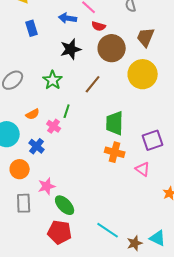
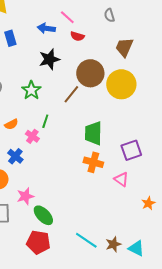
brown circle: (112, 48) -> (90, 73), moved
brown star: (135, 243) -> (113, 244), moved

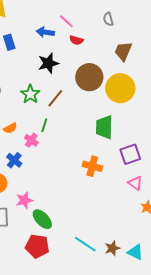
brown line: (71, 94) -> (55, 98), moved
green trapezoid: (93, 133) -> (104, 127), moved
pink triangle: (121, 179) -> (135, 183), moved

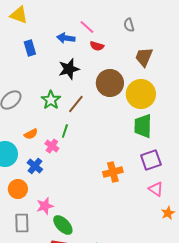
green trapezoid: (104, 127) -> (143, 126), moved
orange cross: (92, 166) -> (113, 172), turned -30

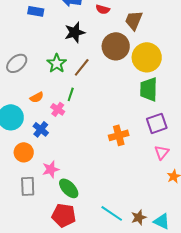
blue rectangle: (30, 48) -> (36, 11), turned -63
brown trapezoid: (144, 57) -> (134, 20), moved
pink triangle: (156, 189) -> (162, 152), turned 35

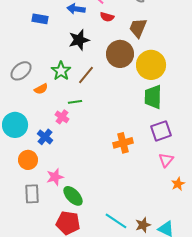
green line: (71, 94) -> (75, 102), turned 64
orange semicircle: (37, 97) -> (41, 89), moved

